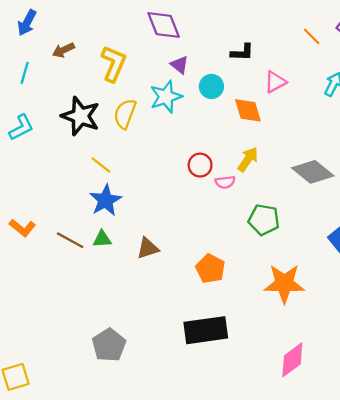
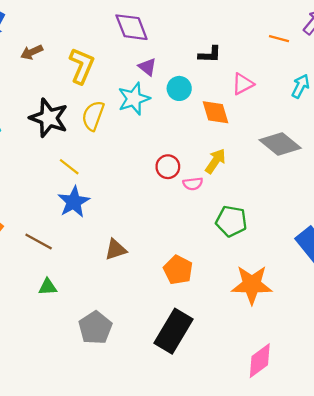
orange line: (312, 36) -> (279, 39), turned -30
gray diamond: (313, 172) -> (280, 144), moved
green triangle: (102, 239) -> (48, 287), moved
black rectangle: (206, 330) -> (174, 331), turned -51
gray pentagon: (109, 345) -> (95, 328), moved

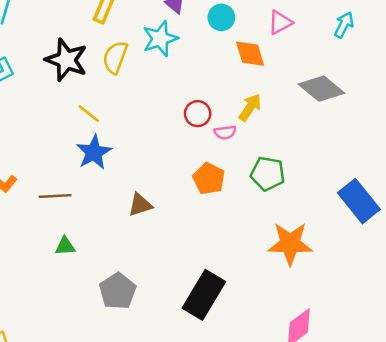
cyan circle: (179, 88) -> (221, 17), moved
brown line: (39, 242) -> (55, 196), turned -32
orange pentagon: (178, 270) -> (209, 179), moved

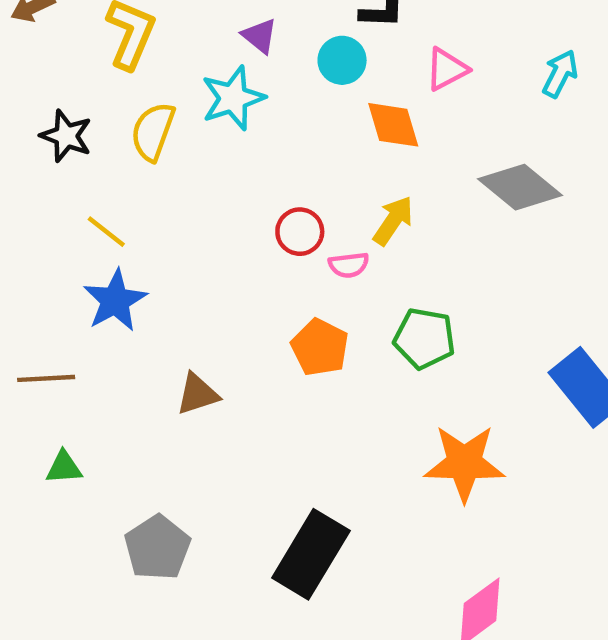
black star: (66, 60) -> (66, 136), size x0.7

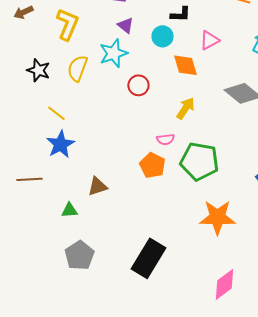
red circle: (300, 232) -> (138, 85), moved
pink semicircle: (349, 265) -> (165, 139), moved
green pentagon: (424, 338) -> (199, 161), size x1.4
green triangle: (64, 467) -> (69, 210), moved

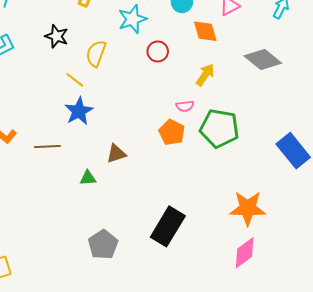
yellow semicircle: (77, 68) -> (96, 54), moved
orange star: (217, 217) -> (248, 208), moved
gray pentagon: (79, 255) -> (103, 245), moved

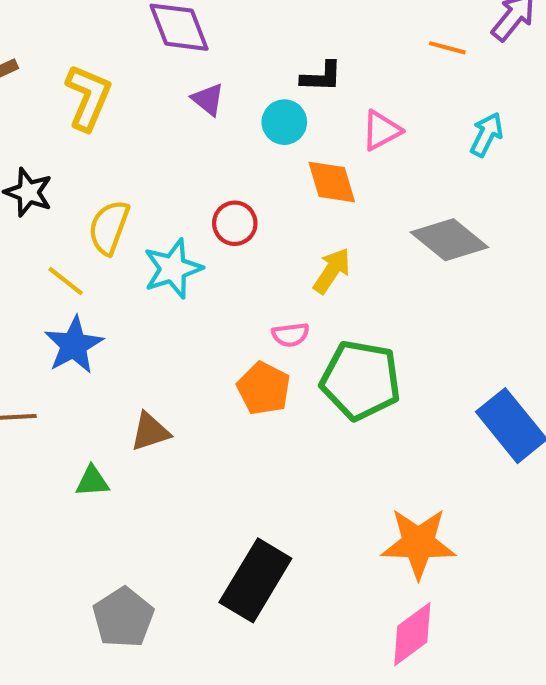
cyan star: (132, 19) -> (173, 269), moved

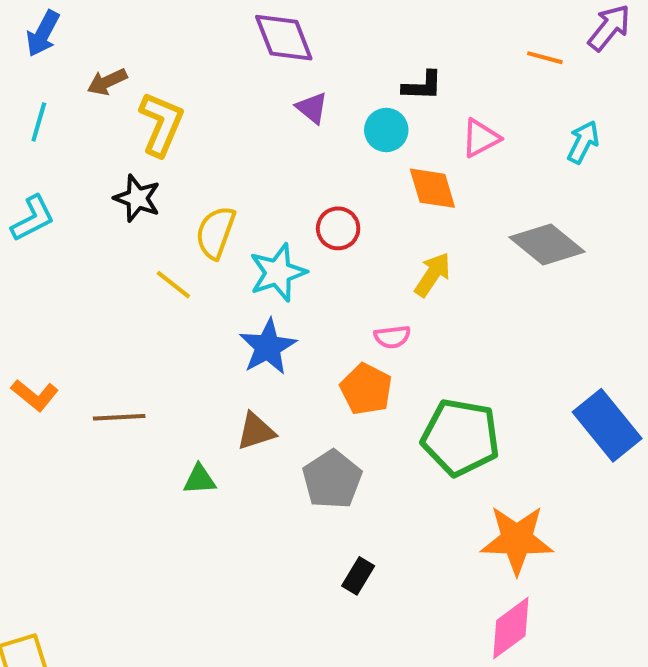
yellow L-shape: (88, 97) -> (161, 124), moved
blue star: (74, 345) -> (268, 347), moved
green pentagon: (361, 380) -> (461, 437), moved
black rectangle: (255, 580) -> (358, 576), size x0.5
gray pentagon: (123, 618) -> (332, 479), moved

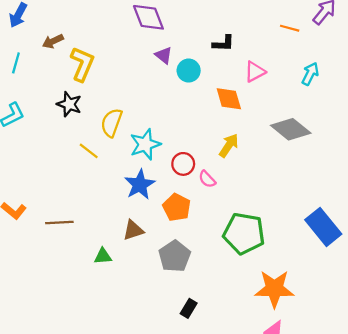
cyan circle: (386, 130) -> (189, 71), moved
red circle: (338, 228) -> (183, 164), moved
pink semicircle: (392, 337) -> (207, 179), turned 54
orange pentagon: (366, 389) -> (177, 207), moved

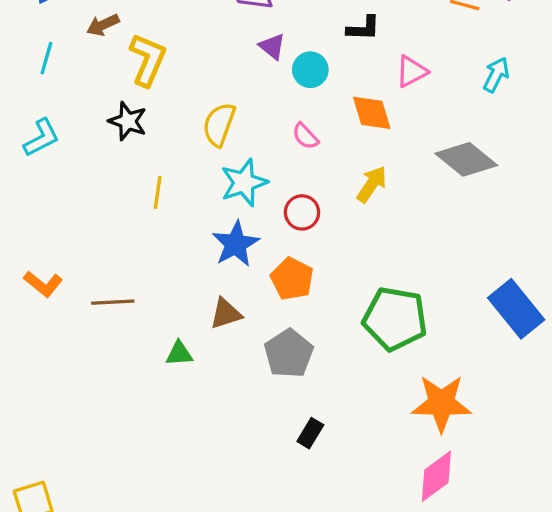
yellow semicircle: (112, 123) -> (219, 124), moved
yellow line: (89, 151) -> (158, 193), turned 60
pink semicircle: (207, 179) -> (305, 136), moved

